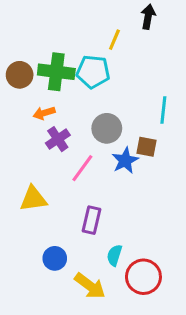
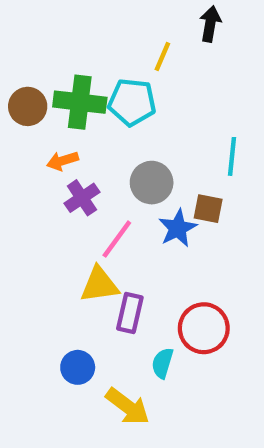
yellow triangle: (33, 199) -> (99, 285), moved
red circle: (143, 277) -> (204, 328), moved

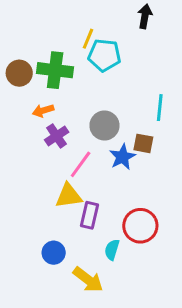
yellow line: (162, 56) -> (88, 39), moved
cyan pentagon: (132, 102) -> (104, 55), moved

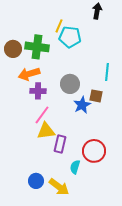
orange arrow: (43, 111) -> (29, 74), size x1.5
purple cross: (57, 136) -> (38, 91), turned 35
pink line: (81, 164) -> (42, 115), moved
blue circle: (54, 253) -> (36, 181), moved

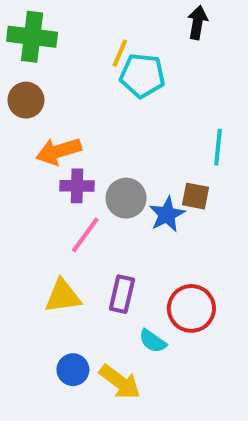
green cross: (37, 47) -> (32, 37), moved
gray circle: (70, 84) -> (126, 198), moved
yellow triangle: (46, 131) -> (63, 296), moved
cyan semicircle: (75, 167) -> (153, 341), turned -72

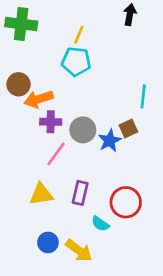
cyan pentagon: (142, 76) -> (76, 62), moved
brown circle: (26, 100) -> (18, 84), moved
brown square: (195, 196) -> (128, 129), turned -36

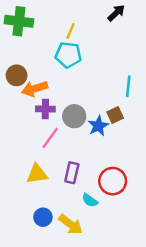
black arrow: (130, 15) -> (116, 13), turned 36

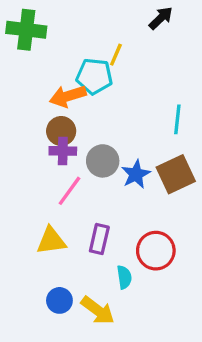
yellow line: (71, 31) -> (116, 55), moved
brown circle: (17, 75) -> (61, 131), moved
orange arrow: (35, 89) -> (68, 96), moved
brown square: (115, 115) -> (176, 174), moved, size x1.6
cyan semicircle: (90, 200) -> (124, 277), turned -133

